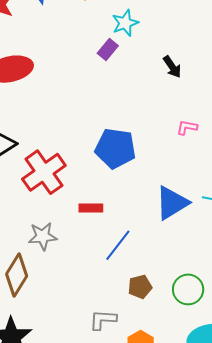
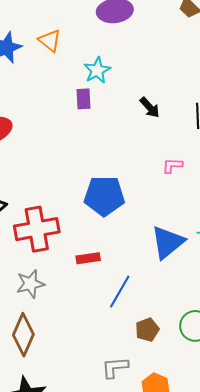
purple rectangle: (108, 50) -> (84, 99), turned -35
red cross: (44, 172) -> (37, 229), turned 33
gray star: (43, 236) -> (30, 284), moved

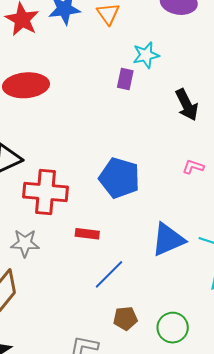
black arrow: (150, 107) -> (187, 105), size x1.4

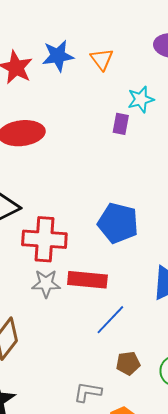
red rectangle: (87, 234) -> (87, 280), size x1.6
gray star: (25, 243) -> (46, 284), moved

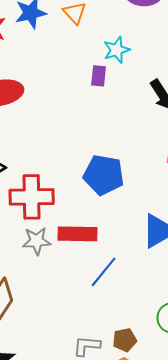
brown pentagon: (128, 363) -> (125, 340), moved

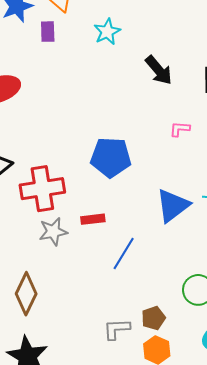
purple rectangle: (99, 76) -> (48, 32), moved
red rectangle: (78, 234) -> (93, 219), size x0.6

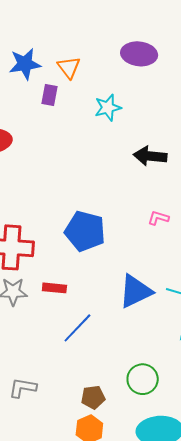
black arrow: (159, 70) -> (150, 156), turned 124
gray L-shape: (117, 329) -> (23, 388), moved

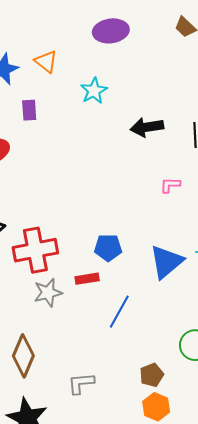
purple rectangle: (50, 95) -> (29, 110), moved
blue pentagon: (85, 231) -> (108, 248), moved, size x0.7

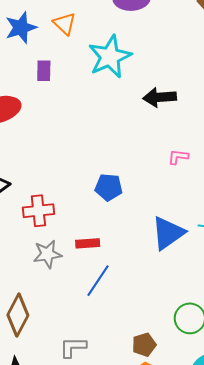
cyan star: (94, 91) -> (110, 57), size x1.6
blue pentagon: (108, 248) -> (109, 187), moved
red cross: (35, 250) -> (38, 211), size x0.7
blue line: (119, 312) -> (98, 281), moved

